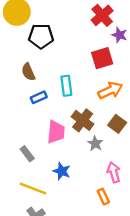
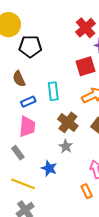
pink trapezoid: (56, 132) -> (27, 127), moved
gray star: (95, 143) -> (66, 146), moved

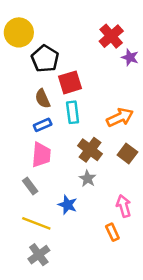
black pentagon: (30, 46) -> (45, 59), turned 30
red square: (86, 66) -> (70, 82), moved
brown semicircle: (19, 79) -> (43, 99), moved

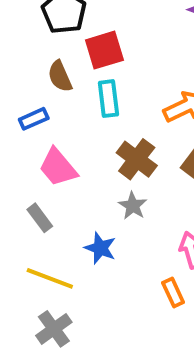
blue rectangle: (43, 125) -> (34, 119), moved
pink trapezoid: (41, 155) -> (58, 167), turned 135

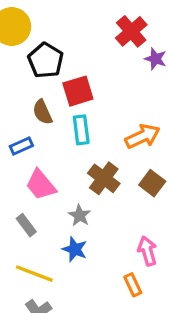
gray star: (133, 206) -> (80, 215), moved

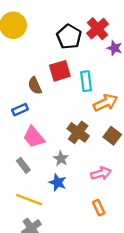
black pentagon: (46, 60) -> (69, 37), moved
cyan rectangle: (81, 130) -> (86, 81), moved
pink arrow: (147, 251) -> (101, 173), moved, turned 90

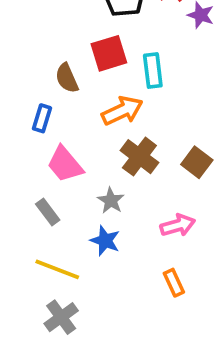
orange arrow: (105, 103) -> (122, 111), moved
blue rectangle: (20, 110) -> (42, 118), turned -49

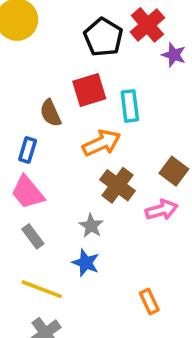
brown square: (197, 162) -> (174, 171), moved
pink trapezoid: (65, 164) -> (28, 192), moved
pink arrow: (178, 225) -> (162, 210), moved

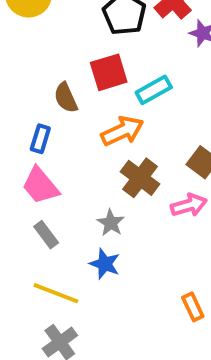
cyan rectangle: (130, 106) -> (154, 90), turned 68
orange rectangle: (149, 302) -> (193, 307), moved

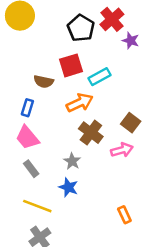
brown semicircle: (66, 98) -> (44, 82), turned -54

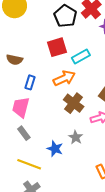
brown semicircle: (44, 82) -> (15, 60), moved
blue rectangle: (27, 108) -> (30, 82), moved
pink trapezoid: (27, 138) -> (21, 107), turned 55
gray star: (72, 161) -> (76, 137), moved

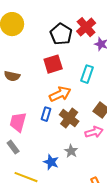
cyan rectangle: (81, 56) -> (87, 74), moved, turned -42
blue rectangle: (30, 82) -> (46, 114), moved
gray rectangle: (24, 133) -> (13, 147), moved

